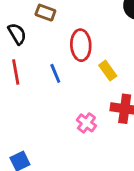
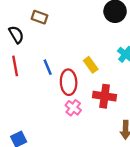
red ellipse: (81, 45) -> (69, 82), moved

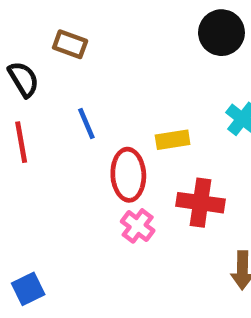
yellow rectangle: (91, 65) -> (173, 140), turned -63
blue line: (48, 67) -> (86, 123), moved

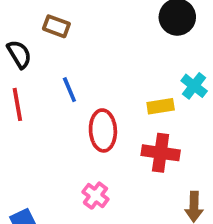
yellow rectangle: (173, 140) -> (161, 106), moved
pink cross: (138, 226) -> (95, 196), moved

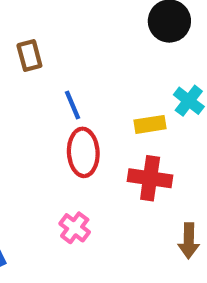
brown rectangle: (56, 26) -> (29, 55), moved, turned 55
blue line: (69, 90) -> (72, 105), moved

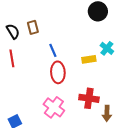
red cross: (150, 178) -> (89, 98), moved
pink cross: (75, 228) -> (54, 107), size x1.5

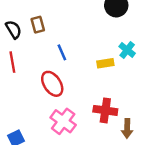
red ellipse: (58, 72) -> (52, 84), moved, turned -30

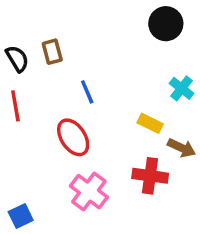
yellow rectangle: (105, 63) -> (150, 123), moved, turned 35
brown arrow: (127, 129) -> (182, 148), moved, turned -66

